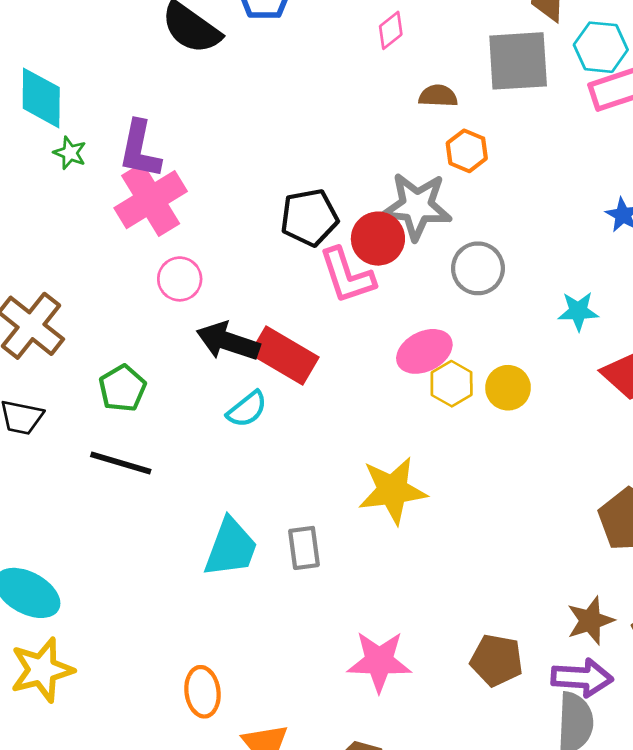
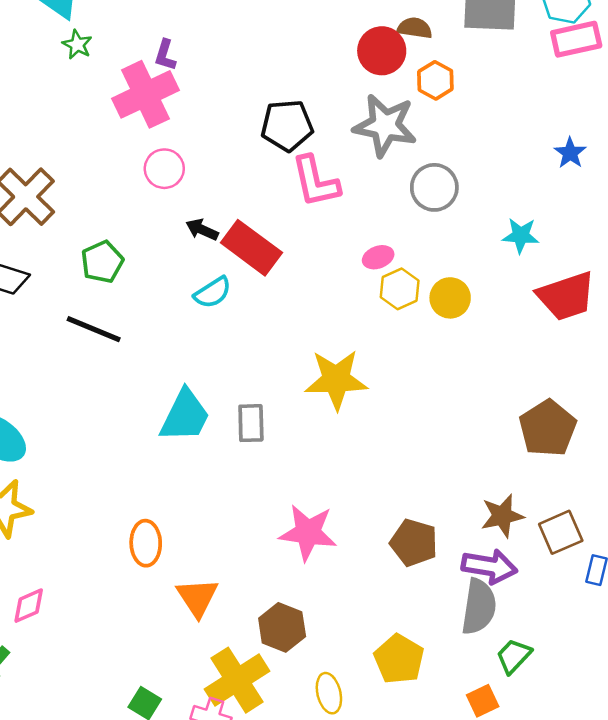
purple L-shape: (140, 149) -> (165, 55), moved, size x0.6
red circle: (378, 239) -> (382, 51), moved
black arrow: (228, 341) -> (202, 230), size x0.6
pink ellipse: (424, 351) -> (378, 257), size x0.6

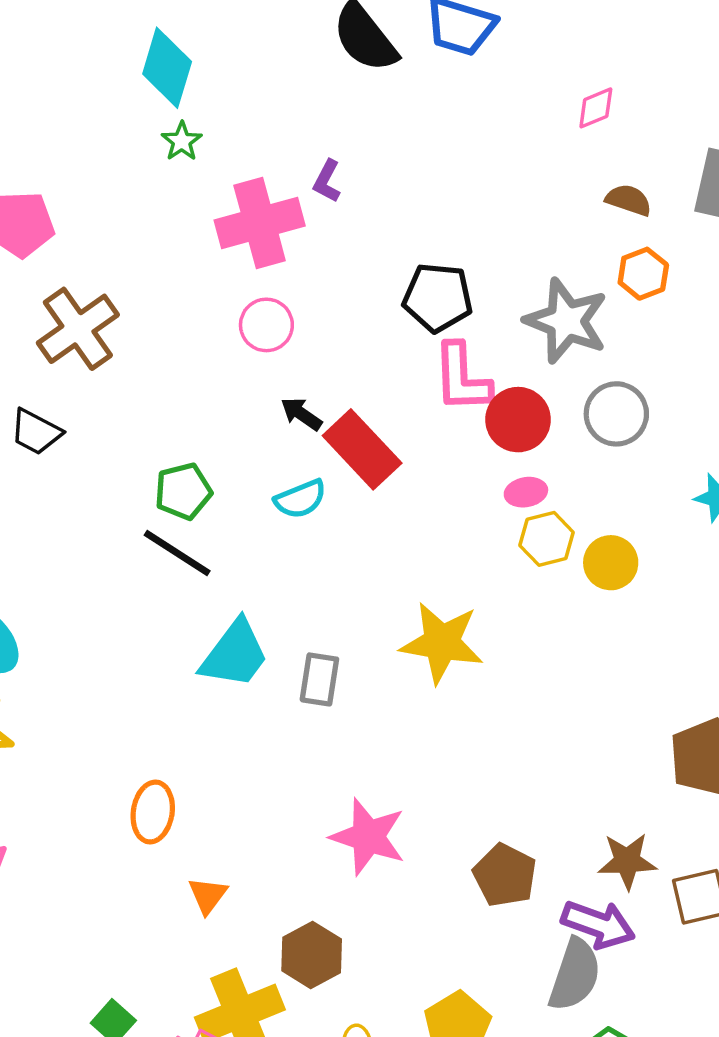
red circle: (382, 51) -> (518, 420), moved
purple L-shape: (165, 55) -> (327, 181), moved
green pentagon: (102, 262) -> (183, 491), moved
black line: (94, 329) -> (177, 553), moved
orange triangle: (197, 597) -> (208, 895), size x0.7

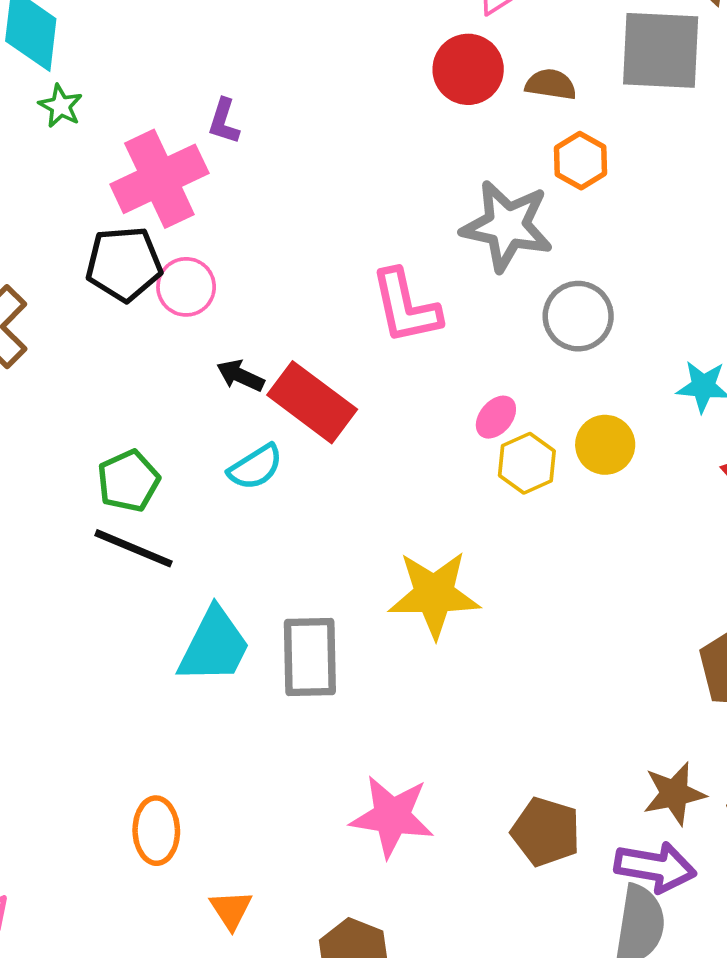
black pentagon: (438, 298) -> (124, 264), moved
red circle: (518, 420) -> (468, 69), moved
pink ellipse: (526, 492) -> (496, 417), turned -30
yellow circle: (611, 563) -> (605, 445), moved
gray rectangle: (319, 679) -> (310, 657), size x1.4

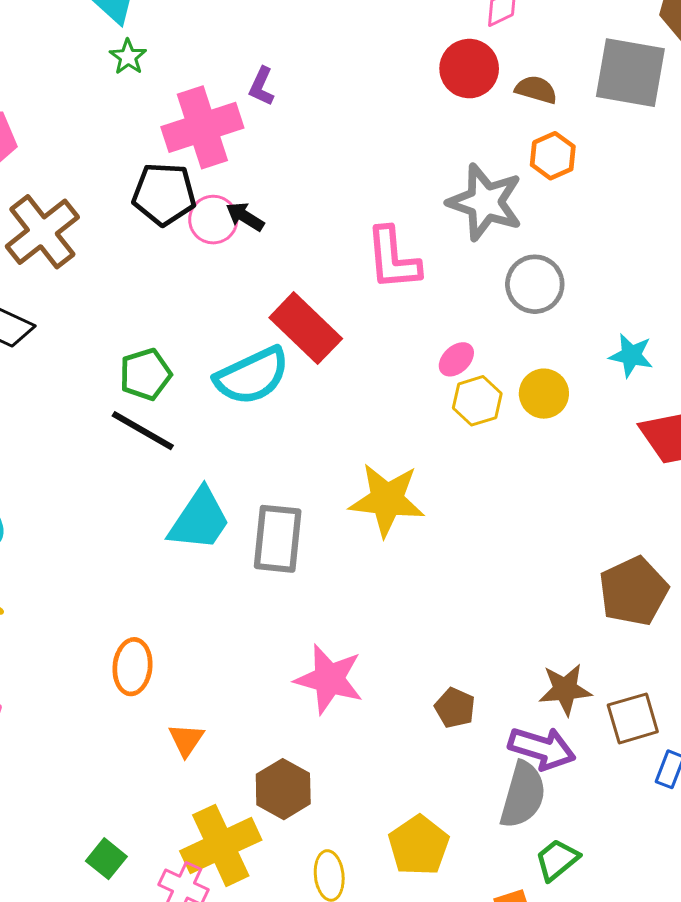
black arrow: (240, 376) -> (245, 217), moved
cyan semicircle: (255, 467) -> (252, 376), size x1.6
brown pentagon: (546, 832) -> (455, 708), size x0.7

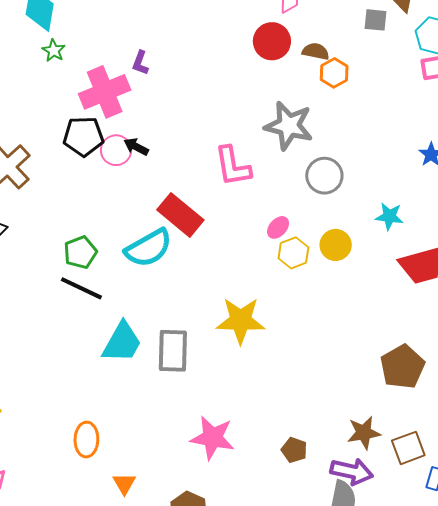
gray square: (630, 73) -> (376, 20), moved, size x0.5
orange hexagon: (553, 156) -> (334, 73), moved

